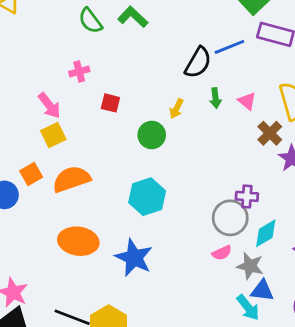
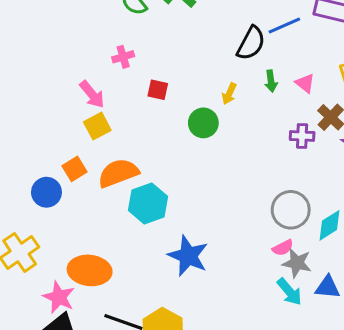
purple cross: (247, 196) -> (302, 136), moved
cyan hexagon: (147, 197) -> (148, 203), moved
orange ellipse: (78, 241) -> (90, 270), moved
gray star: (250, 266) -> (297, 263), moved
cyan arrow: (248, 308) -> (289, 292), moved

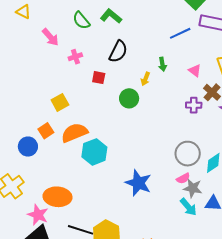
black semicircle: (251, 43) -> (118, 51), moved
green arrow: (271, 81) -> (162, 64), moved
pink arrow: (92, 94) -> (50, 37), moved
blue star: (188, 256) -> (138, 183), moved

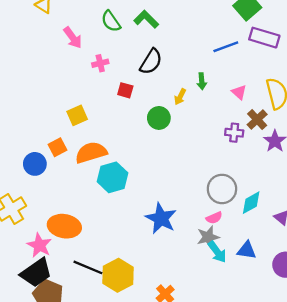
gray star: (193, 188) -> (208, 237), moved, turned -30

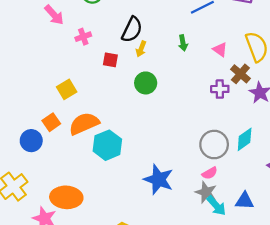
yellow arrow: (180, 97) -> (141, 49), moved
cyan diamond: (251, 203) -> (245, 139), moved
gray star: (208, 237) -> (206, 192), turned -30

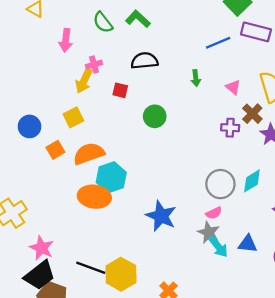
pink arrow: (54, 15) -> (66, 40), turned 45
black semicircle: (132, 30) -> (144, 61), turned -125
yellow arrow: (141, 49) -> (84, 81), moved, size x1.5
blue circle: (31, 141) -> (29, 126), moved
orange ellipse: (66, 197) -> (94, 197), moved

